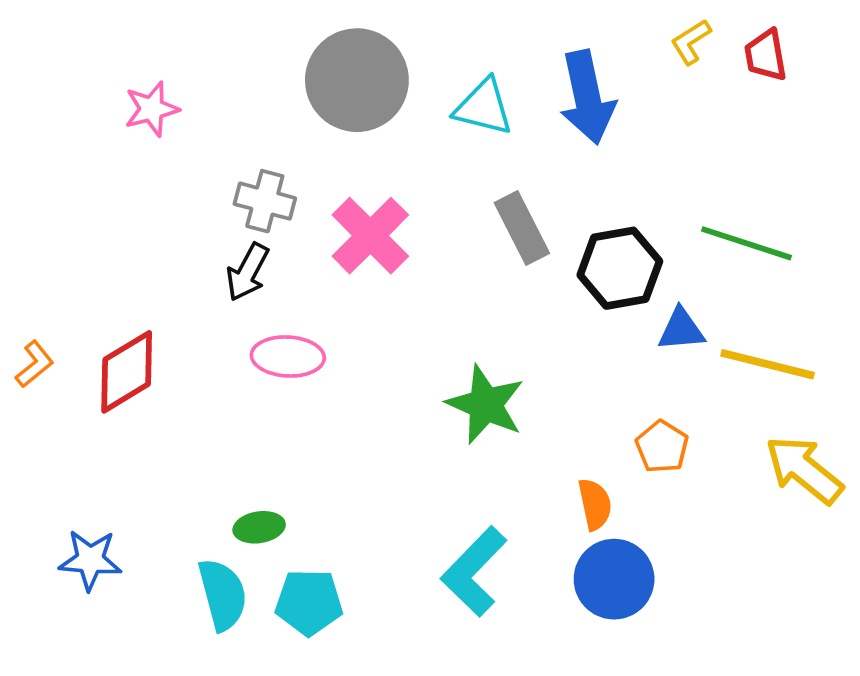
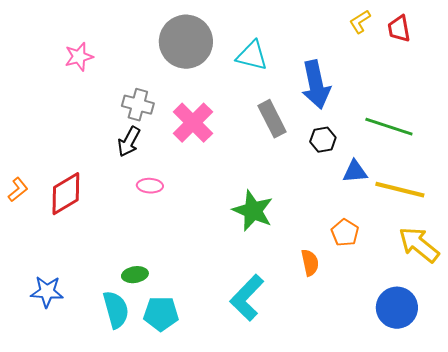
blue arrow: (587, 97) -> (316, 85), moved
black hexagon: (620, 268) -> (323, 140), size x0.6
pink ellipse: (288, 356) -> (150, 186), size x0.7
blue circle: (614, 579) -> (397, 308), moved

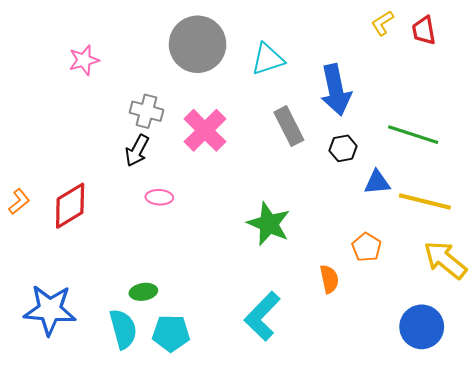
cyan triangle: (252, 56) -> (268, 59), turned -32
blue star: (47, 292) -> (50, 310), size x1.5

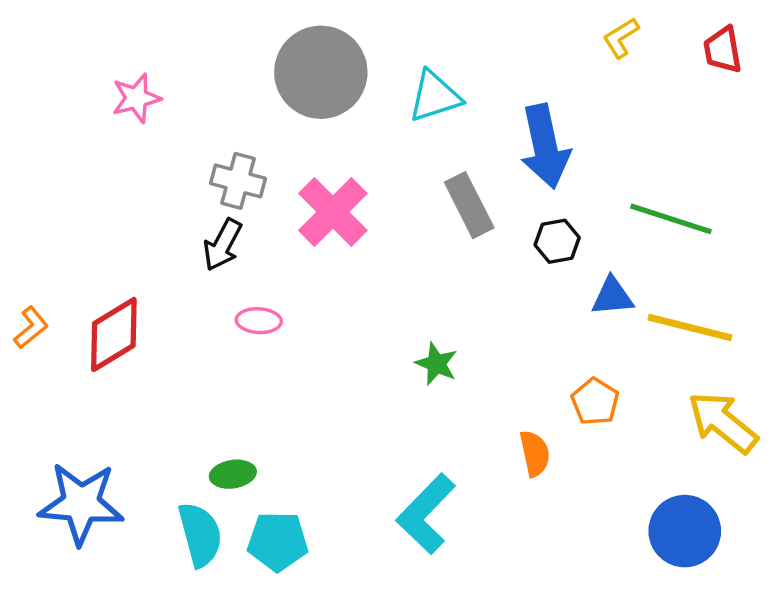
red trapezoid: (424, 30) -> (723, 50), moved
green star: (269, 224) -> (436, 364), size x0.6

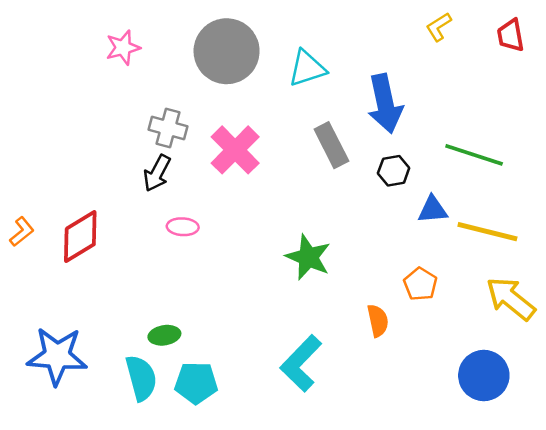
pink star: (136, 98) -> (123, 48), moved
green star: (436, 364) -> (308, 257), size x1.5

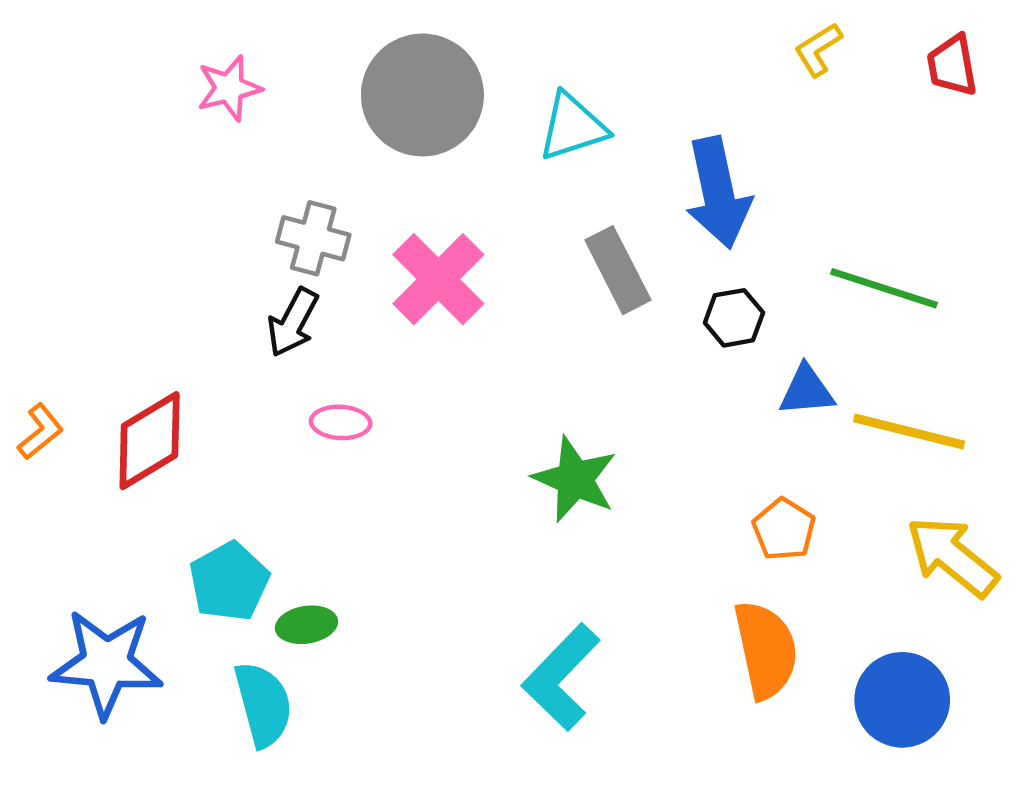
orange semicircle: (378, 321) -> (766, 650), moved, size x1.6
cyan pentagon: (196, 383) -> (229, 582), moved, turned -30

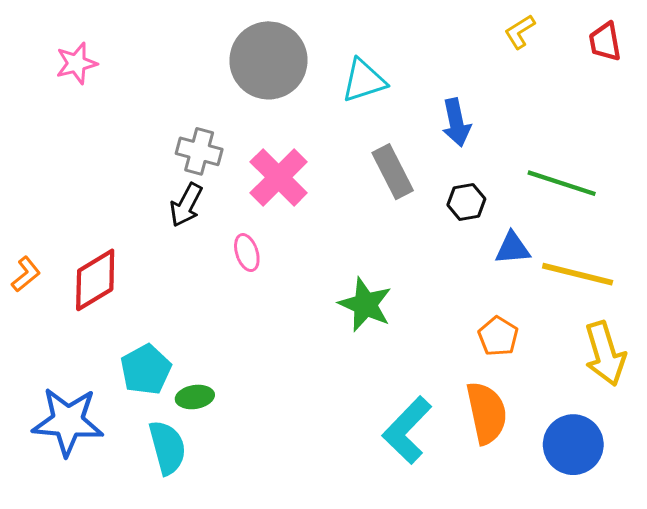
pink star: (229, 88) -> (76, 63), moved
blue arrow: (718, 193) -> (456, 123), size x0.7
pink ellipse: (341, 422) -> (247, 253), moved, turned 69
yellow arrow: (952, 557) -> (605, 354), turned -146
cyan L-shape: (561, 677) -> (407, 430), moved

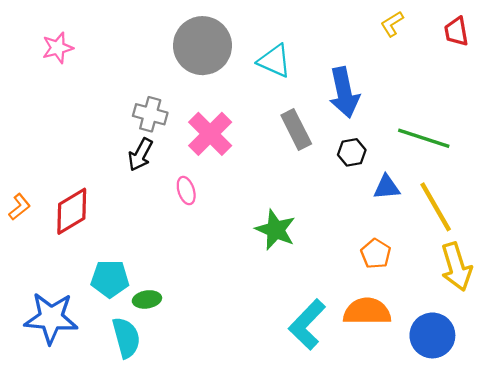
cyan triangle: (364, 81) -> (274, 61), turned 42
blue arrow: (456, 123) -> (344, 92), size x1.4
yellow line: (578, 274) -> (436, 207), turned 46
cyan pentagon: (146, 370) -> (110, 279), turned 30
orange semicircle: (487, 413) -> (367, 311), turned -78

